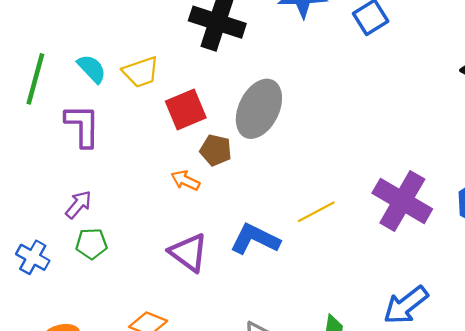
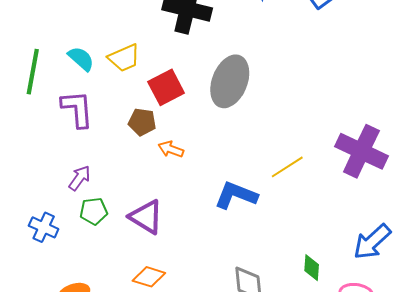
brown pentagon: (216, 150) -> (142, 122), moved
purple triangle: (188, 253) -> (146, 217), moved

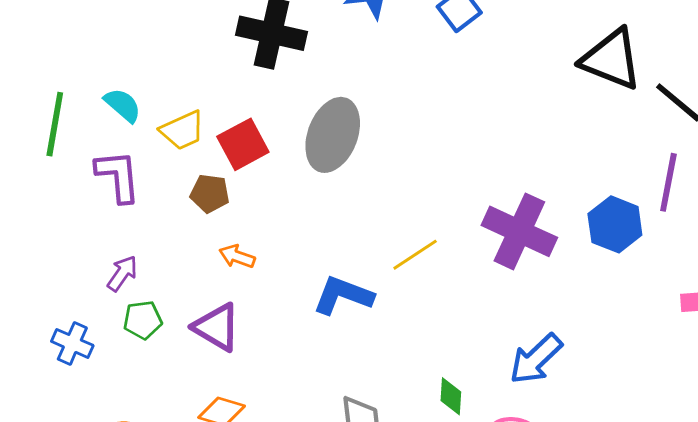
yellow trapezoid: (124, 58) -> (183, 130), moved
orange arrow: (171, 149) -> (237, 256), moved

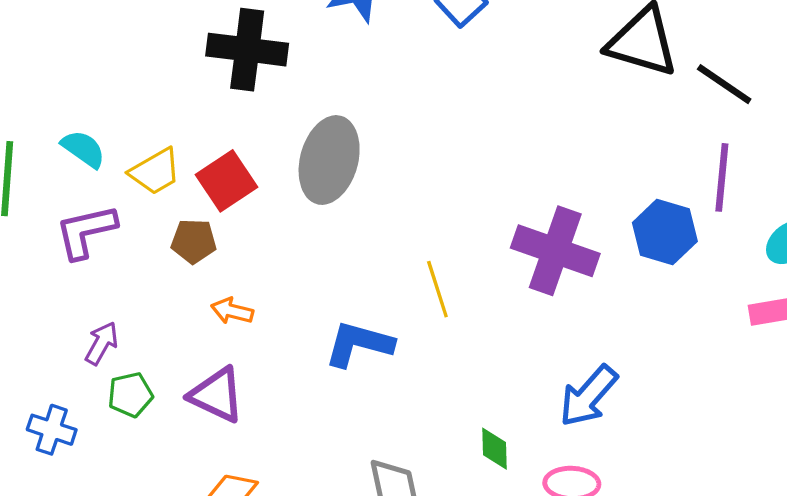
purple L-shape: (118, 176) -> (86, 231), turned -92
yellow line: (415, 255) -> (437, 289), turned -69

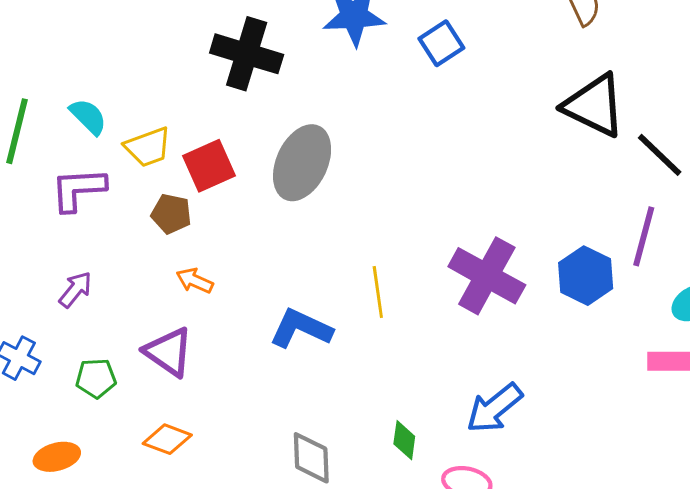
green pentagon: (130, 395) -> (96, 378), moved

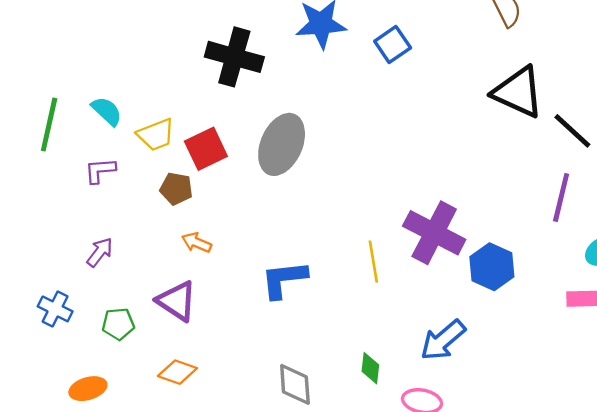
purple L-shape: (78, 189) -> (100, 170), size x0.7
blue hexagon: (586, 276) -> (492, 267), moved
yellow line: (378, 292) -> (373, 262), moved
blue L-shape: (301, 328) -> (284, 279), turned -30

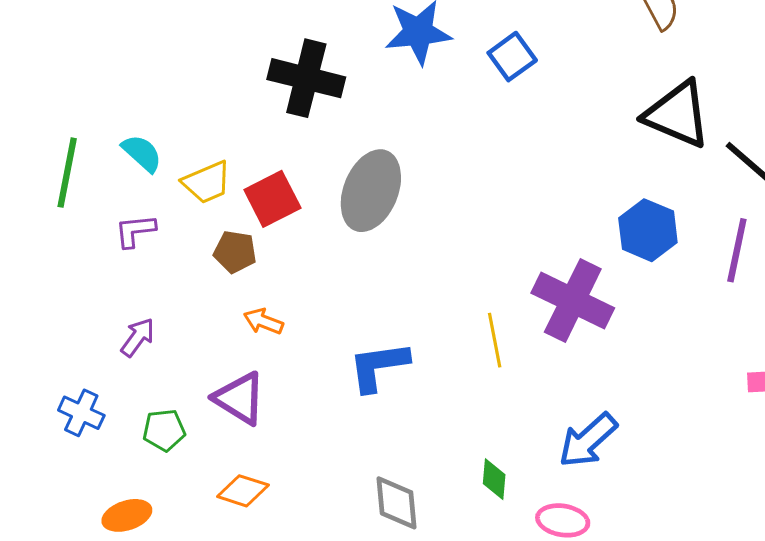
blue hexagon: (492, 267) -> (648, 230), moved

